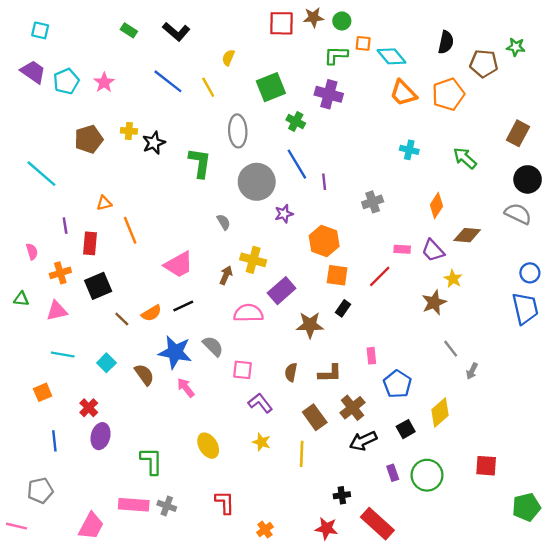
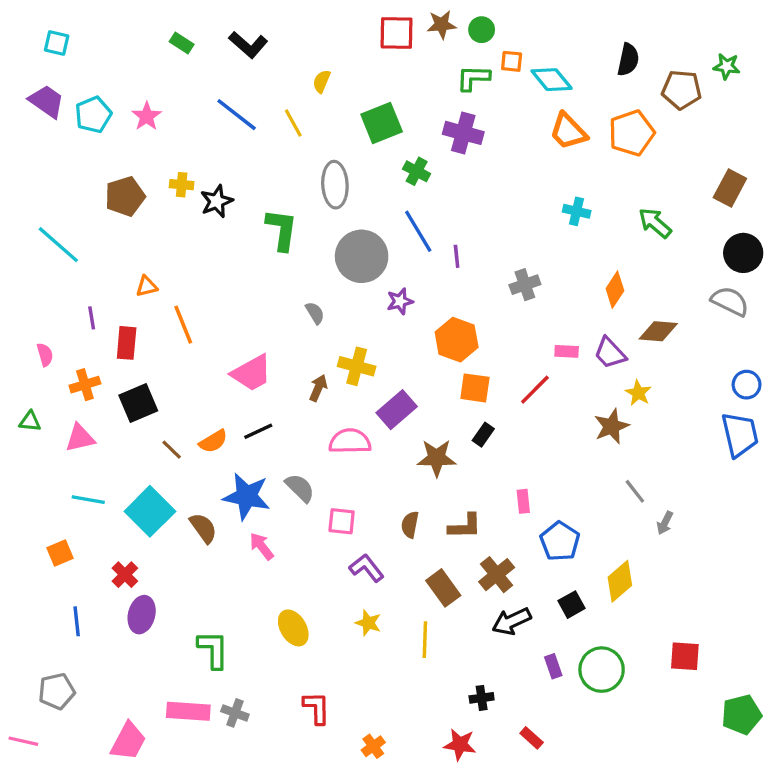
cyan square: (106, 363) -> (150, 511), size x1.8
red rectangle: (377, 524) -> (532, 738), size x0.5

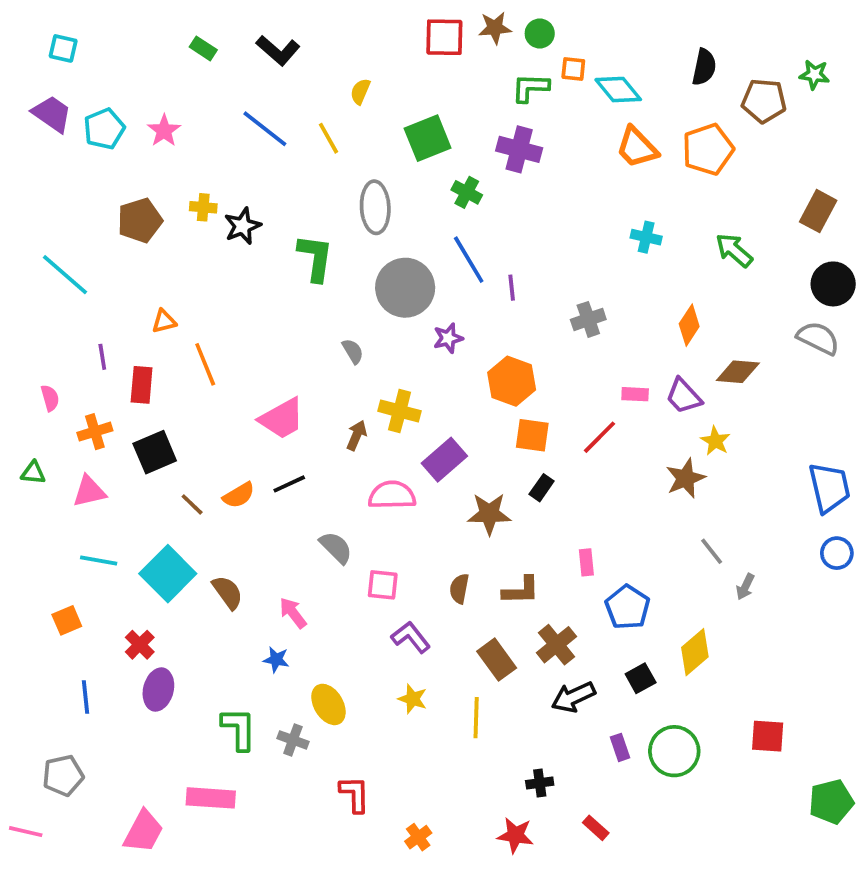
blue circle: (747, 385) -> (837, 553), moved
blue star: (247, 496) -> (276, 660), moved, size x0.5
gray cross: (235, 713) -> (293, 740), moved

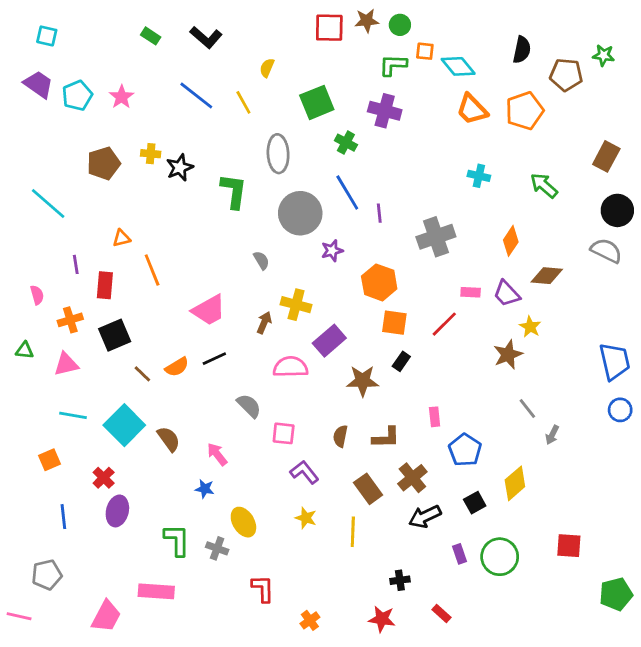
gray cross: (588, 319) -> (436, 237), size x1.5

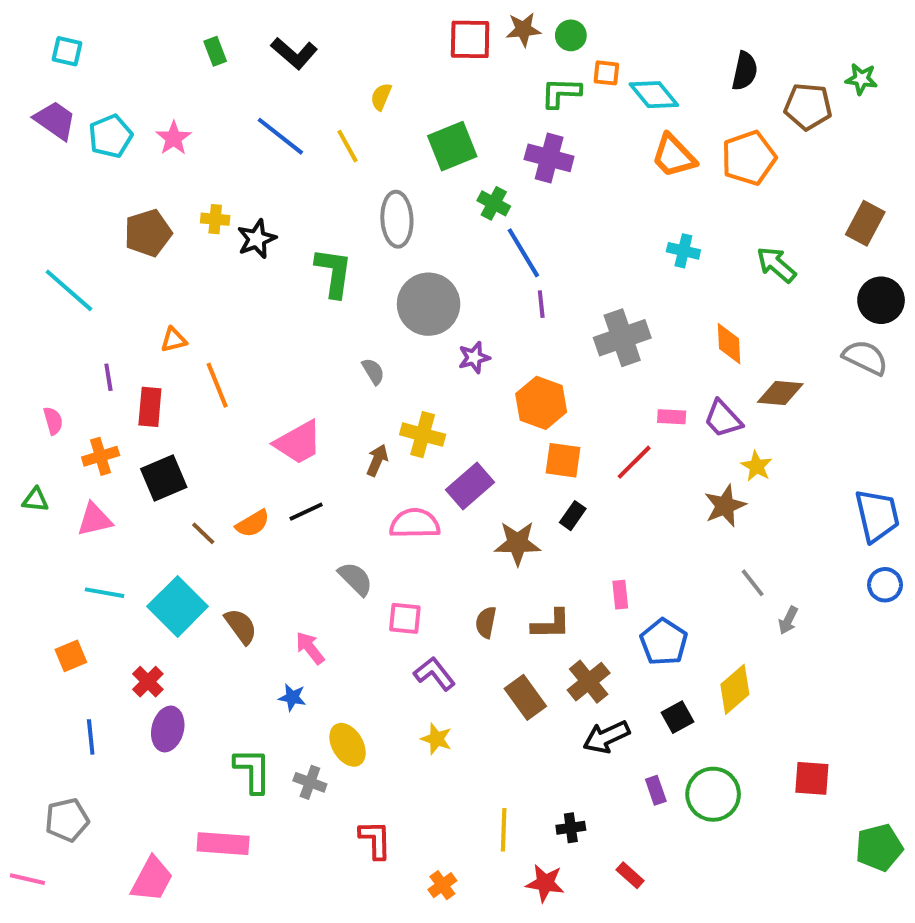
green rectangle: (151, 36) -> (215, 51), turned 36
blue line: (347, 192) -> (523, 253), moved
orange diamond: (511, 241) -> (729, 344), turned -36
yellow line: (353, 532) -> (504, 830), moved

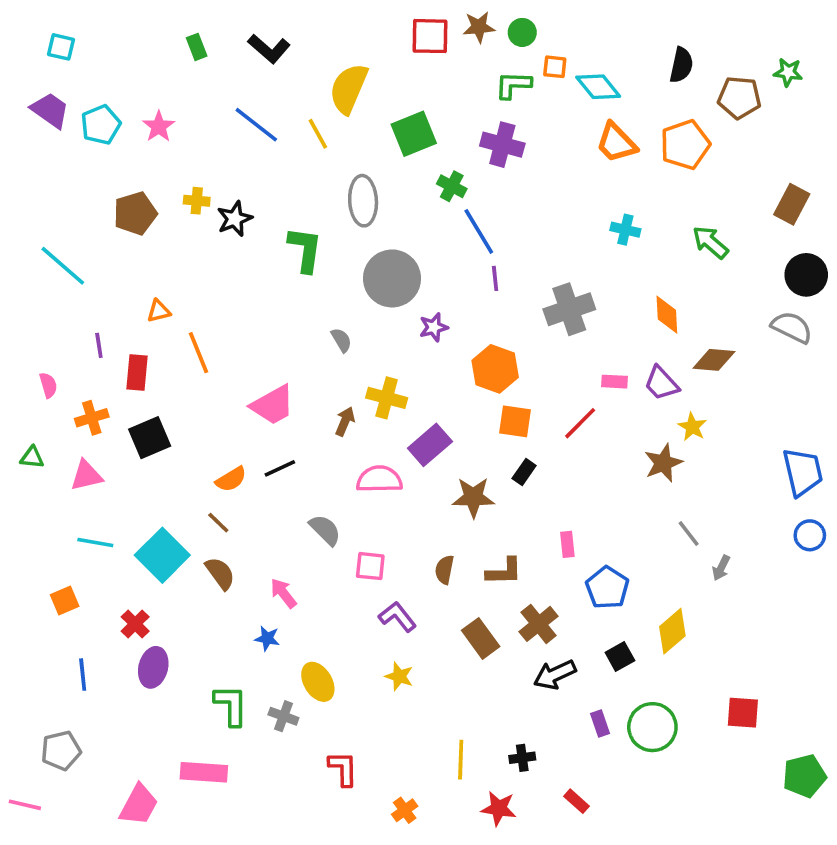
yellow semicircle: (381, 97) -> (349, 89), size x2.0
brown line: (203, 533) -> (218, 523), moved

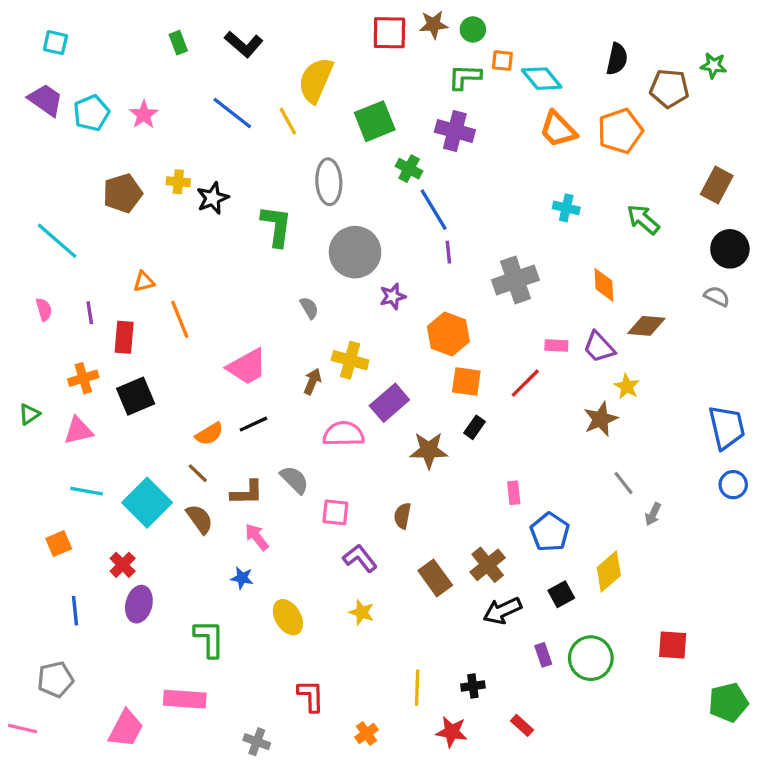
gray semicircle: (792, 327) -> (717, 296), size x0.7
pink semicircle: (48, 385) -> (44, 309), moved
green triangle: (32, 458) -> (29, 414), turned -40
brown L-shape: (504, 571) -> (247, 493), moved
gray cross: (283, 716) -> (257, 742), moved

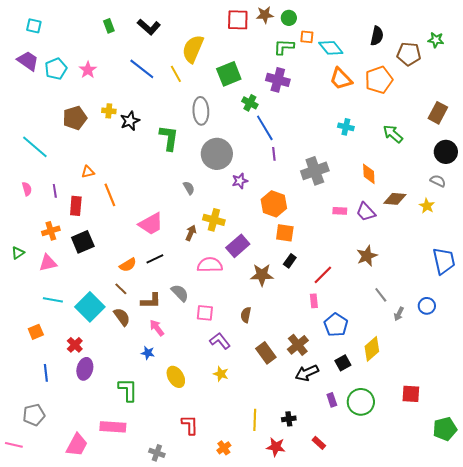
red line: (525, 383) -> (323, 275), moved
yellow star: (627, 386) -> (427, 206), moved
blue circle: (733, 485) -> (427, 306), moved

